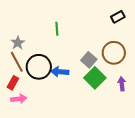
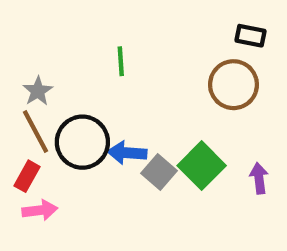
black rectangle: (118, 17) -> (251, 36), turned 40
brown circle: (114, 53) -> (233, 85), moved
gray square: (89, 60) -> (159, 172), moved

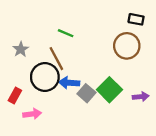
green line: (121, 61) -> (66, 33), turned -63
brown line: (36, 131) -> (56, 59), moved
purple arrow: (259, 178) -> (141, 97), turned 91
pink arrow: (40, 210) -> (32, 114), moved

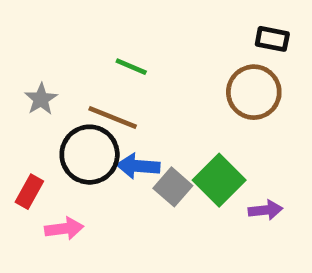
brown line: (56, 59) -> (113, 118), turned -40
purple arrow: (141, 97) -> (265, 210), moved

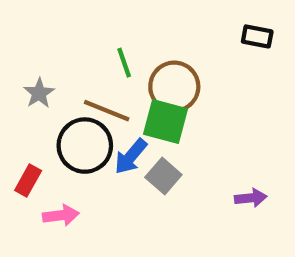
green line: (131, 67) -> (124, 63), turned 48
brown circle: (254, 92) -> (174, 87), moved
blue arrow: (138, 166) -> (131, 156), turned -54
green square: (219, 180) -> (166, 122), moved, turned -30

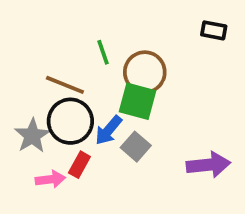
gray star: (39, 93) -> (32, 136), moved, size x1.4
brown line: (107, 111) -> (65, 85), moved
red rectangle: (28, 180) -> (79, 165), moved
purple arrow: (251, 198) -> (208, 165), size x1.6

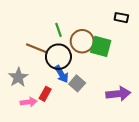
green square: (138, 101) -> (101, 46), moved
black circle: (70, 121) -> (58, 57), moved
blue arrow: (108, 130) -> (62, 74), turned -72

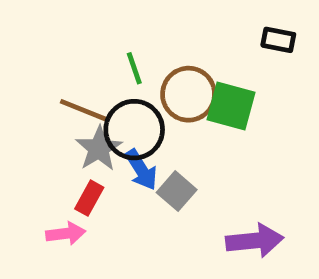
gray star: (18, 77) -> (99, 149), moved
red rectangle: (45, 94) -> (89, 198), moved
purple arrow: (118, 94) -> (255, 241), moved

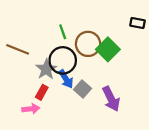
black rectangle: (278, 40) -> (138, 23), moved
green square: (231, 106) -> (108, 49), turned 30
brown line: (85, 111) -> (18, 49), moved
purple arrow: (255, 241) -> (111, 99), moved, turned 70

